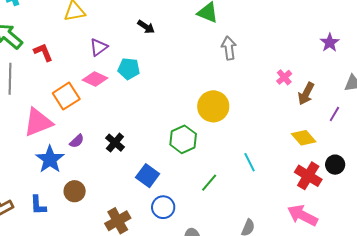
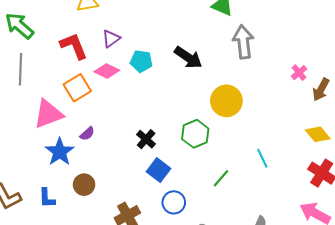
black arrow: (146, 27) -> (188, 58), moved, size x1.6
gray arrow: (229, 48) -> (243, 42), size x1.4
red L-shape: (43, 52) -> (74, 46), moved, size x1.4
black cross: (115, 143) -> (146, 139), moved

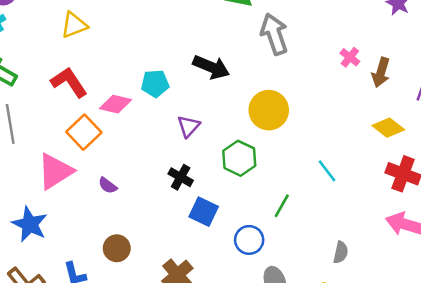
purple triangle: (111, 39) -> (189, 126), moved
purple semicircle: (87, 134) -> (108, 185), turned 91
blue star: (60, 152) -> (30, 224), moved
blue circle: (174, 202) -> (249, 240), moved

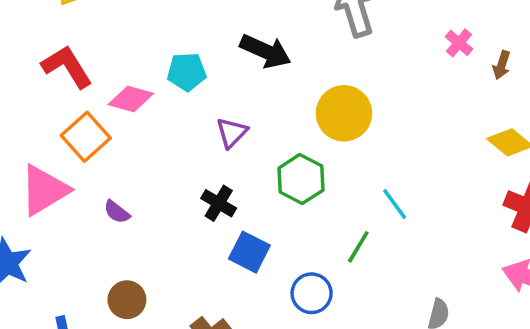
brown arrow: (381, 72) -> (502, 65), size x0.7
cyan line: (327, 171) -> (395, 204), moved

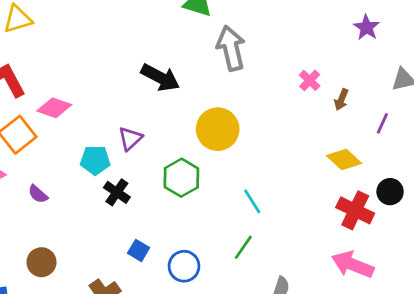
cyan pentagon: (187, 72) -> (95, 160), moved
green line: (358, 247) -> (243, 247), moved
blue square: (249, 252) -> (139, 250), moved, size x0.7

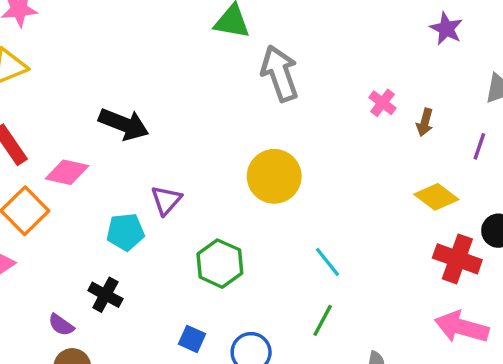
black arrow: (160, 78) -> (124, 124), moved
green hexagon: (181, 178) -> (220, 264), moved
black cross: (117, 192) -> (105, 295), moved
purple semicircle: (38, 194) -> (61, 325), moved

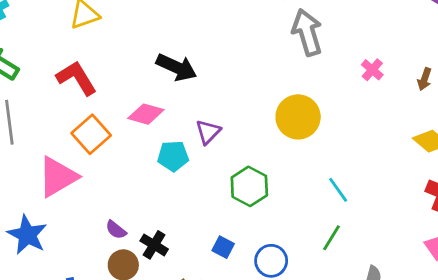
pink cross: (383, 103) -> (372, 70), moved
pink diamond: (67, 172) -> (146, 114), moved
black cross: (105, 295) -> (154, 245), moved

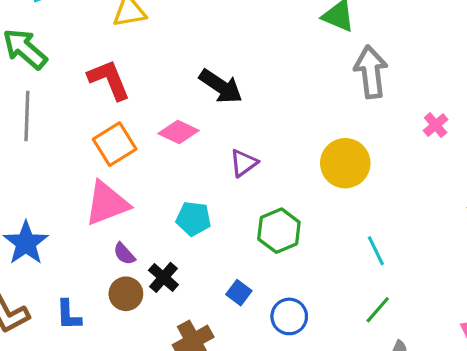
cyan pentagon: (173, 156) -> (193, 219), moved
pink triangle: (58, 177) -> (107, 203), moved
green line: (331, 238) -> (378, 310), moved

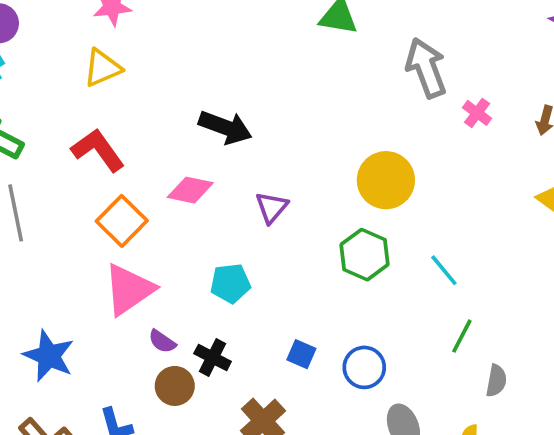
gray arrow: (371, 72) -> (426, 68), moved
green hexagon: (279, 231) -> (364, 255), moved

